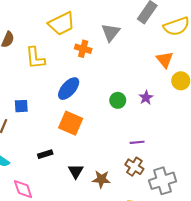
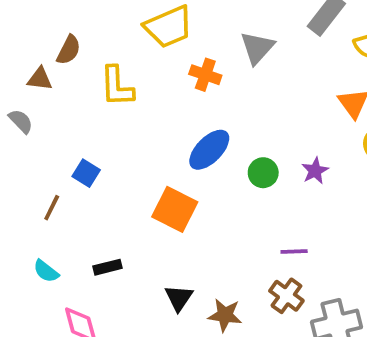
blue ellipse: (69, 89) -> (209, 150), moved
blue square: (21, 106) -> (86, 173), turned 32
black rectangle: (45, 154) -> (108, 267), moved

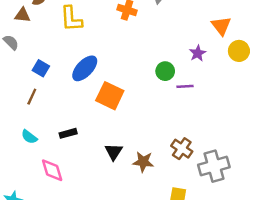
blue ellipse: (209, 150) -> (85, 68), moved
purple star: (315, 171) -> (198, 53), moved
blue square: (86, 173) -> (41, 68), moved
purple line: (294, 252) -> (185, 86), moved

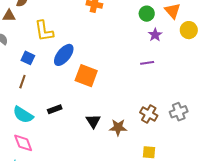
yellow L-shape: (71, 19) -> (44, 31), moved
green circle: (165, 71) -> (147, 14), moved
cyan semicircle: (29, 137) -> (23, 115), size x1.5
gray cross: (214, 166) -> (179, 112), moved, size x0.7
pink diamond: (52, 170) -> (23, 143), moved

